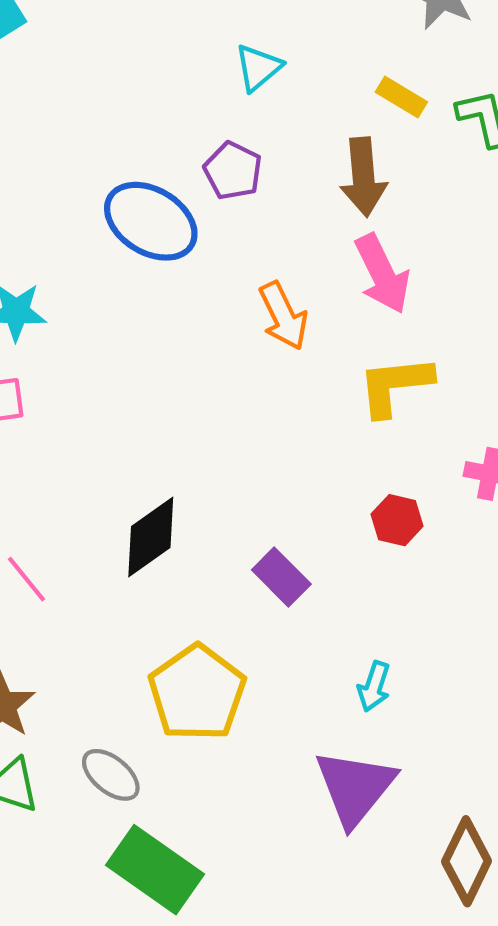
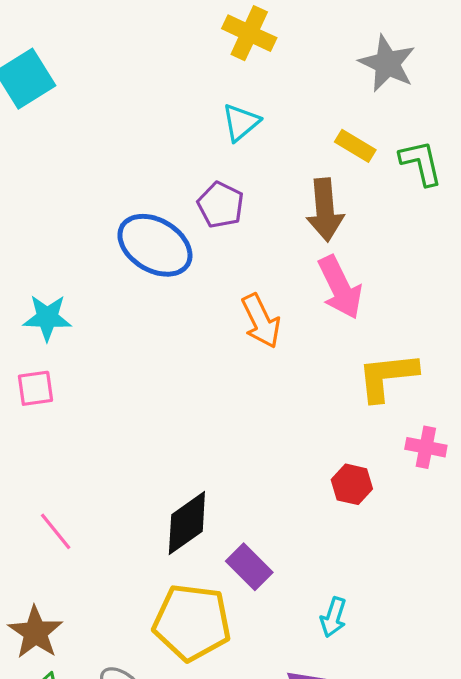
yellow L-shape: (395, 385) -> (387, 377), moved
black diamond: (151, 537) -> (187, 523), moved
purple rectangle: (281, 577) -> (249, 567), moved
yellow pentagon: (197, 693) -> (192, 622), turned -30

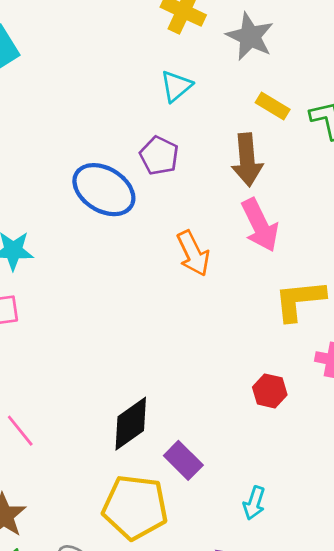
gray star: (387, 63) -> (250, 37), moved

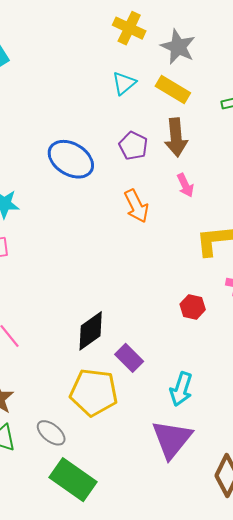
yellow rectangle: (273, 106) -> (173, 89), moved, size x1.4
purple pentagon: (159, 156) -> (133, 146), moved
pink arrow: (260, 225) -> (185, 185), size x0.6
cyan arrow: (254, 503) -> (181, 389), size x1.4

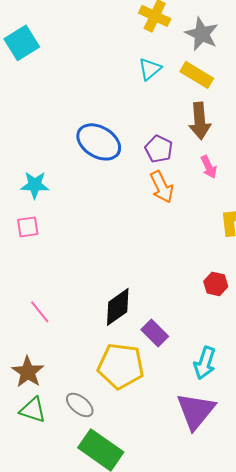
purple pentagon: (133, 146) -> (159, 149), moved

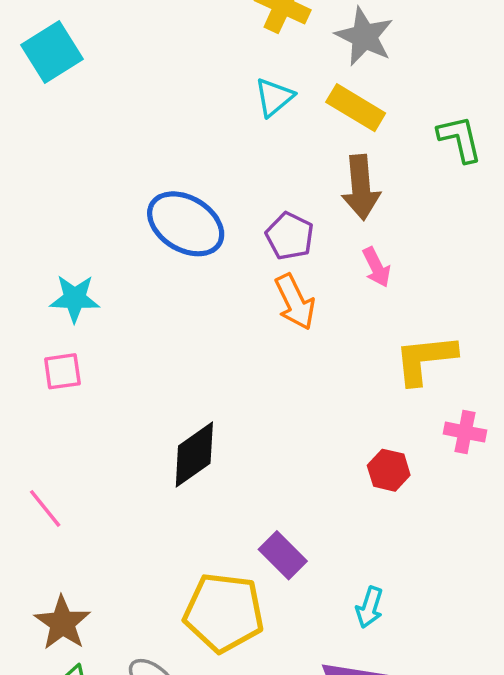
black diamond: (118, 307) -> (194, 455), moved
pink line: (40, 312) -> (45, 508), moved
cyan arrow: (205, 363) -> (370, 607), size x0.7

